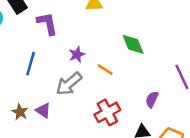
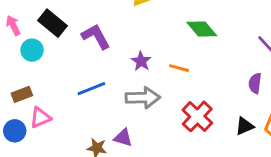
blue line: (31, 64) -> (91, 89), turned 70
gray arrow: (69, 84) -> (143, 98), turned -124
purple semicircle: (152, 99) -> (255, 83), moved

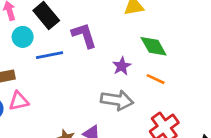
green diamond: (202, 29) -> (154, 46), moved
blue line: (91, 89) -> (50, 55), moved

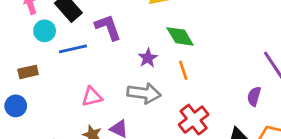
orange line: (156, 79) -> (183, 70), turned 48
pink triangle: (19, 101) -> (92, 97), moved

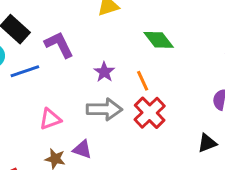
green diamond: (180, 36) -> (159, 40), moved
red cross: (194, 120) -> (150, 113), moved

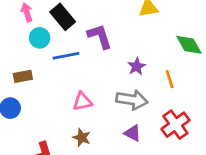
red cross: (150, 113) -> (175, 125), moved
purple triangle: (82, 149) -> (133, 133), moved

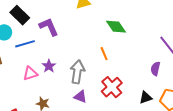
purple star: (137, 66) -> (49, 66), moved
gray arrow: (132, 100) -> (77, 72), turned -85
pink triangle: (82, 101) -> (30, 73), moved

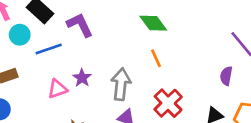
green diamond: (116, 27) -> (153, 23), moved

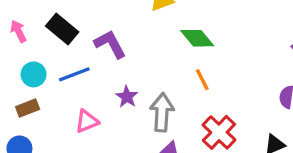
cyan circle: (20, 35) -> (34, 74), moved
purple star: (82, 78) -> (127, 97), moved

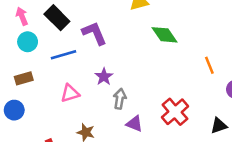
cyan circle: (34, 74) -> (28, 42), moved
orange line: (202, 80) -> (209, 65), moved
gray arrow: (162, 112) -> (120, 99), moved, size x0.7

